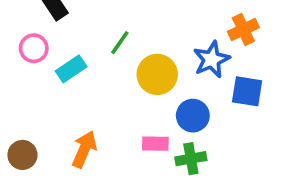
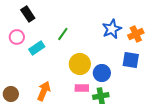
orange cross: (243, 29) -> (136, 34), moved
blue star: (212, 59) -> (112, 29), moved
yellow circle: (157, 74) -> (80, 64), moved

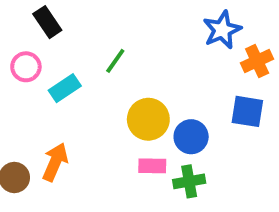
blue star: (112, 29) -> (222, 30), moved
orange arrow: (44, 91) -> (55, 162), moved

